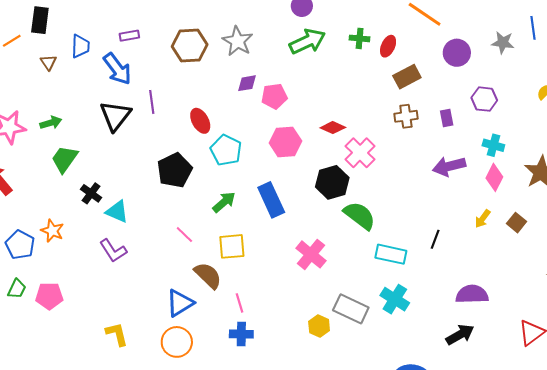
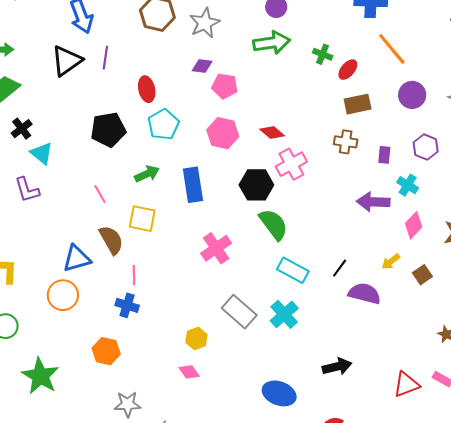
cyan cross: (493, 145) -> (408, 185), moved
purple semicircle: (472, 294) -> (365, 293), moved
yellow hexagon: (319, 326) -> (196, 338), moved

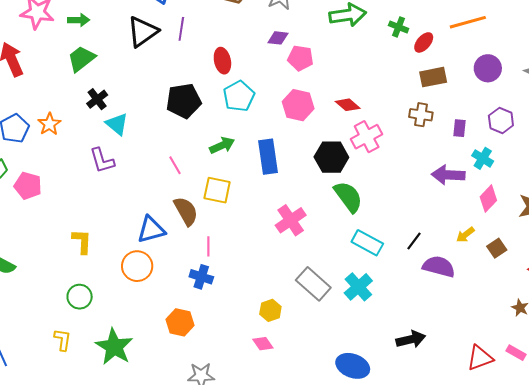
orange line: (392, 49) -> (468, 22), turned -66

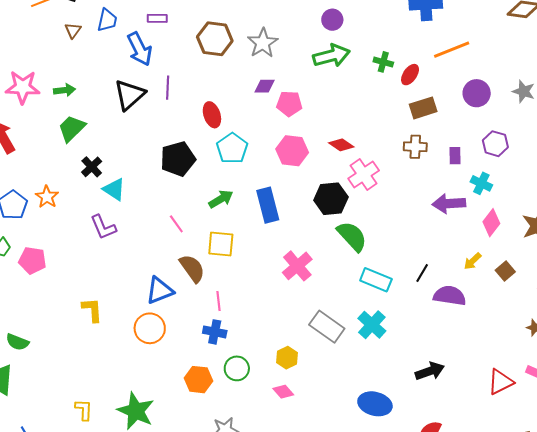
green circle: (80, 297) -> (237, 368), moved

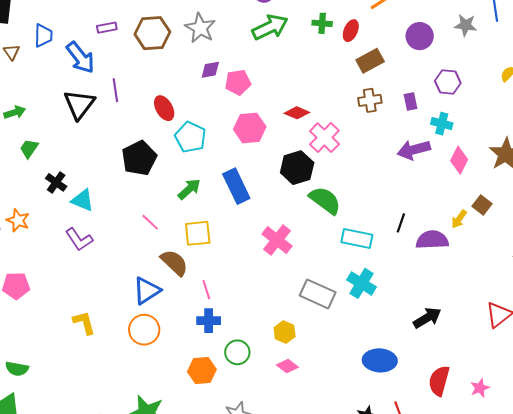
purple rectangle: (157, 18) -> (107, 28), moved
green trapezoid: (72, 128) -> (29, 148), size x0.7
yellow arrow: (472, 261) -> (459, 219), moved

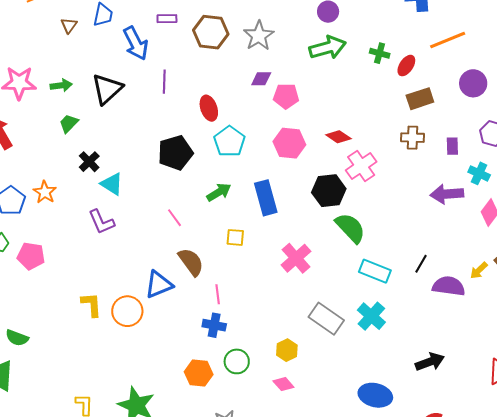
black triangle: (79, 104) -> (107, 89), moved
yellow square: (198, 233) -> (235, 237), moved, size x0.7
orange circle: (144, 330) -> (127, 311), moved

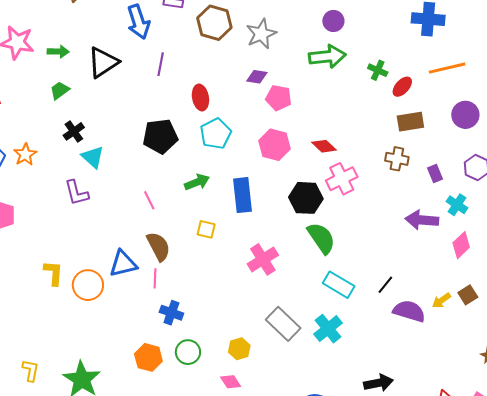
purple rectangle: (452, 146) -> (435, 174), turned -30
pink line: (218, 294) -> (155, 278), moved

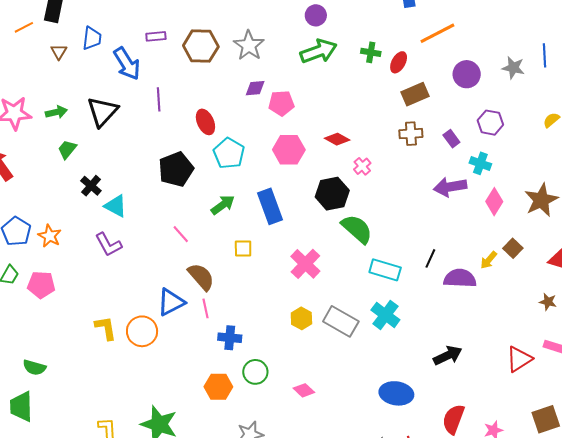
orange star: (25, 154) -> (50, 236), moved
pink cross: (342, 179) -> (362, 166), size x0.6
yellow hexagon: (239, 349) -> (301, 318), moved

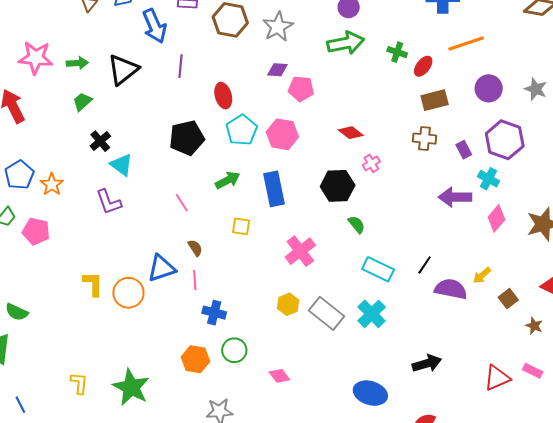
purple hexagon: (490, 123) -> (505, 140), size x1.5
pink hexagon: (289, 150) -> (282, 134), moved
green semicircle: (357, 229) -> (357, 224), size x0.6
brown square: (513, 248) -> (508, 299), moved
brown semicircle: (201, 277) -> (195, 248), size x0.6

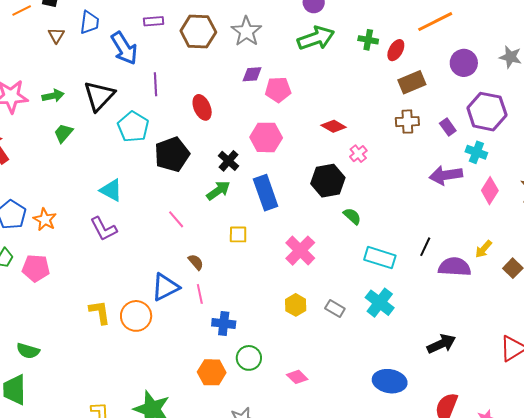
cyan pentagon: (242, 130) -> (133, 127), moved
black cross: (100, 141) -> (228, 161), moved
gray rectangle: (326, 313) -> (335, 308), size x0.6

